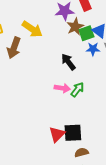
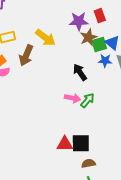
red triangle: (57, 134) -> (65, 144), turned 42

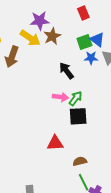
purple star: (79, 21) -> (40, 21), moved
brown star: (88, 37) -> (52, 36), moved
black square: (81, 143) -> (78, 116), moved

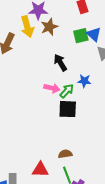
yellow arrow: (30, 38) -> (27, 27), turned 35
blue star: (91, 58) -> (84, 81), moved
red triangle: (55, 143) -> (40, 170), moved

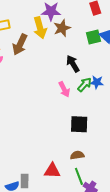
pink arrow: (52, 88) -> (64, 89), turned 49
green arrow: (67, 91) -> (85, 85), moved
black square: (68, 109) -> (79, 124), moved

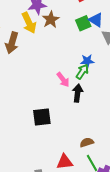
black arrow: (73, 64) -> (78, 93), moved, turned 48
blue star: (97, 82) -> (87, 61), moved
black square: (79, 124) -> (42, 117), moved

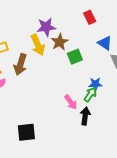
green square: (83, 23) -> (75, 57), moved
black square: (42, 117) -> (26, 132), moved

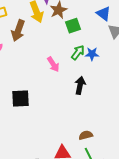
green arrow: (90, 94) -> (78, 52), moved
pink arrow: (71, 102) -> (53, 64), moved

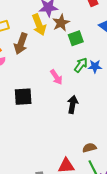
black arrow: (80, 85) -> (73, 104), moved
black square: (20, 98) -> (23, 97), moved

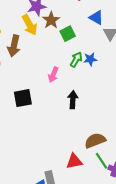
pink arrow: (56, 77) -> (53, 75), turned 63
brown semicircle: (89, 148) -> (95, 141), size x1.5

